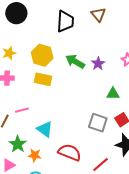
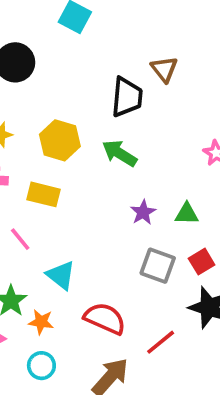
black trapezoid: (65, 21) -> (127, 97), moved
purple star: (98, 64) -> (143, 212), moved
yellow rectangle: (43, 79) -> (44, 194), moved
pink line: (22, 110) -> (20, 239), turned 64

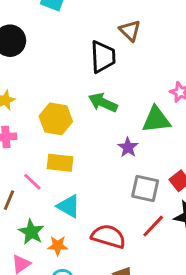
yellow hexagon: (60, 140) -> (56, 119), moved
yellow rectangle: (44, 194) -> (60, 163), moved
green triangle: (187, 214) -> (156, 120), moved, size x1.5
red line: (161, 342) -> (153, 226), moved

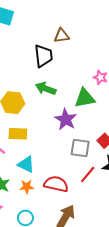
brown triangle: (130, 31) -> (61, 36), turned -49
purple star: (128, 147) -> (66, 119), size x1.5
orange star: (58, 246) -> (27, 187), moved

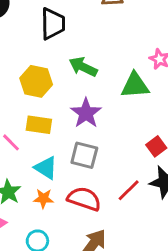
black trapezoid: (43, 56) -> (53, 24), moved
purple star: (66, 119) -> (86, 113), moved
gray square: (80, 148) -> (84, 155), moved

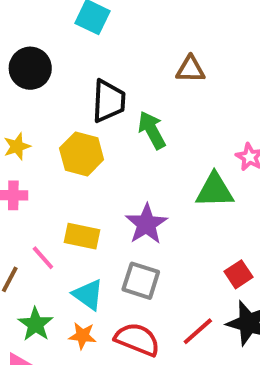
green arrow: (83, 67) -> (152, 130), moved, turned 32
yellow hexagon: (36, 81) -> (82, 154), moved

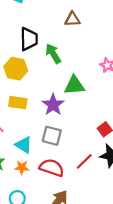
green triangle: (215, 190) -> (74, 85), moved
yellow rectangle: (82, 236) -> (18, 103), moved

